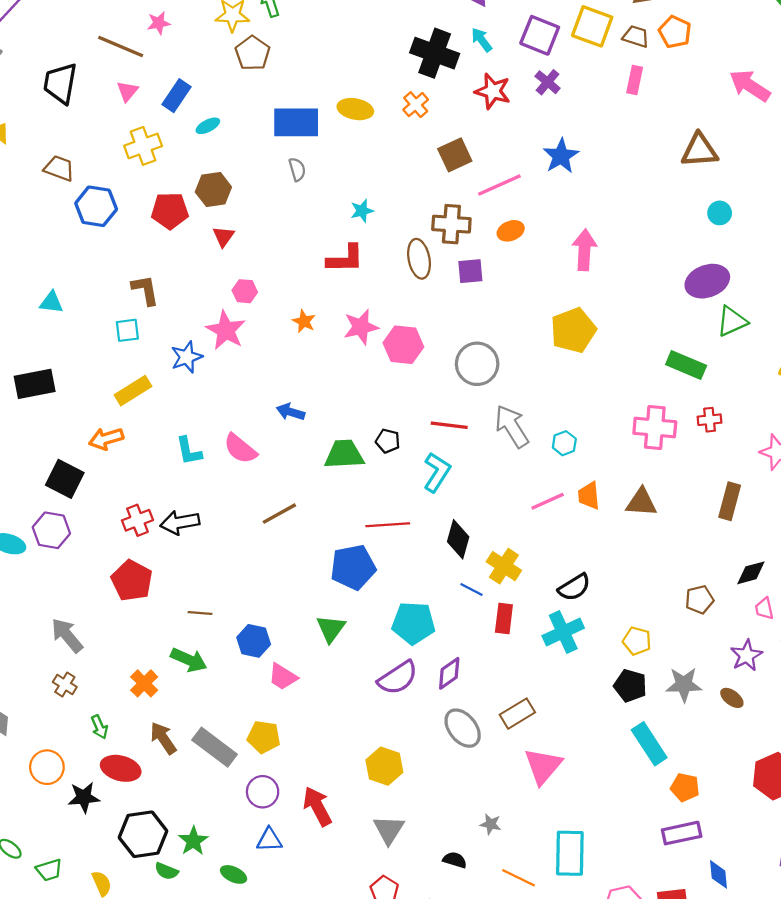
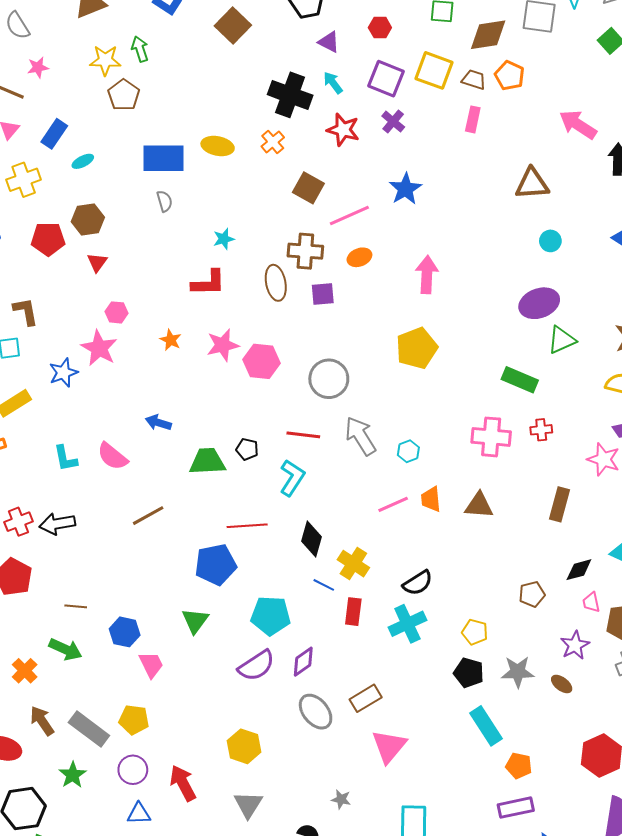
brown square: (455, 155) -> (308, 188), turned -36
pink trapezoid: (283, 677) -> (151, 665), turned -148
green star: (193, 841) -> (73, 775), moved

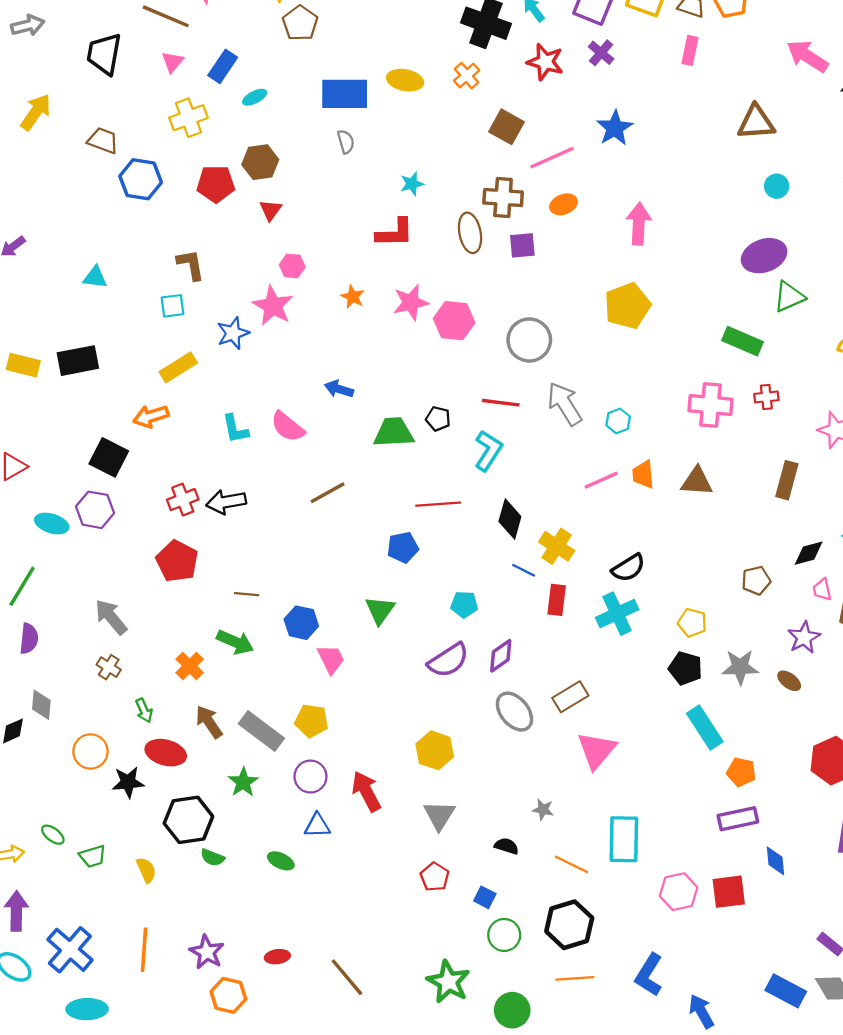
blue pentagon: (216, 565) -> (403, 547), size x0.7
cyan pentagon: (271, 616) -> (464, 604), size x0.6

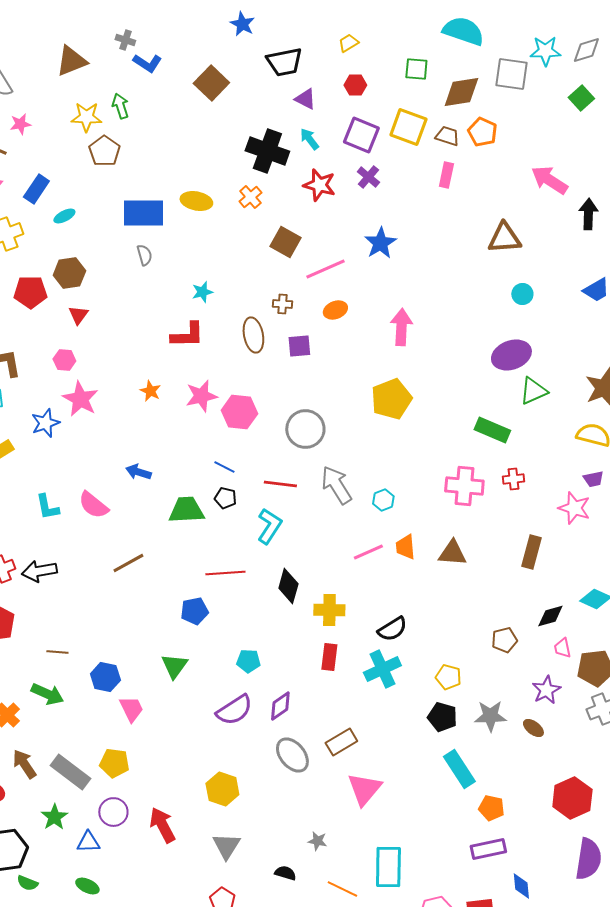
brown cross: (503, 198) -> (282, 304), size x0.6
pink hexagon: (292, 266) -> (64, 360), moved
yellow cross: (557, 546) -> (329, 610), turned -32
blue line: (524, 570) -> (224, 467), moved
blue triangle: (317, 826) -> (88, 842), moved

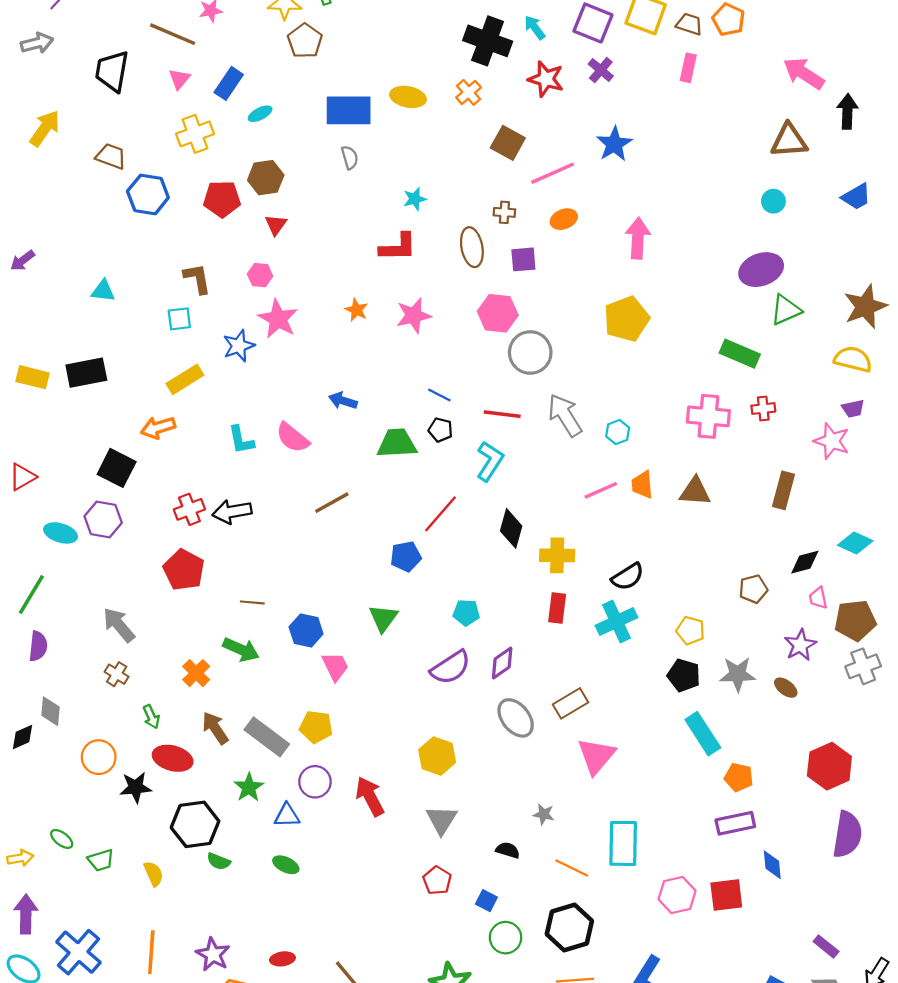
brown triangle: (504, 238) -> (789, 141), moved
pink hexagon: (239, 412) -> (498, 313), moved
red line: (225, 573) -> (441, 514), turned -45

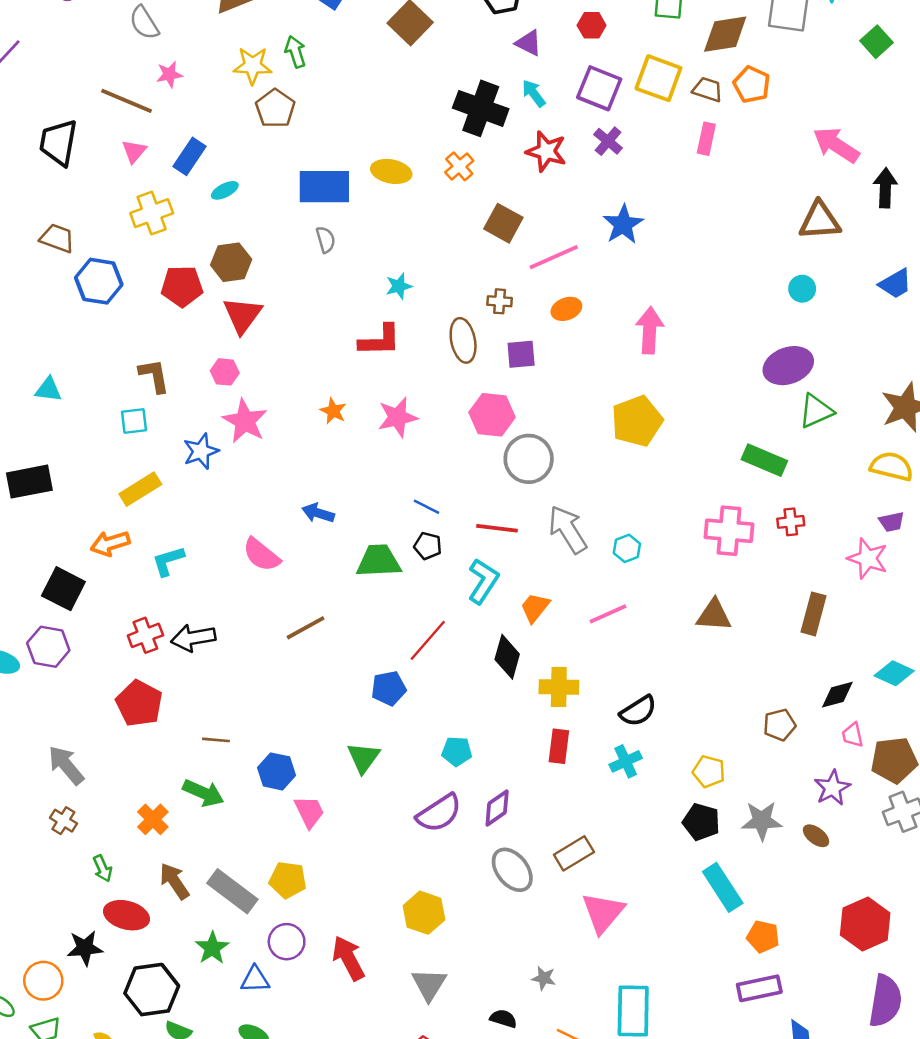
red triangle: (276, 225) -> (242, 315), size x1.6
cyan L-shape: (241, 440) -> (168, 561), moved, turned 84
orange trapezoid: (642, 485) -> (535, 608), moved, turned 44
cyan cross: (616, 622) -> (626, 761), size x0.7
orange circle: (99, 757) -> (43, 981), moved

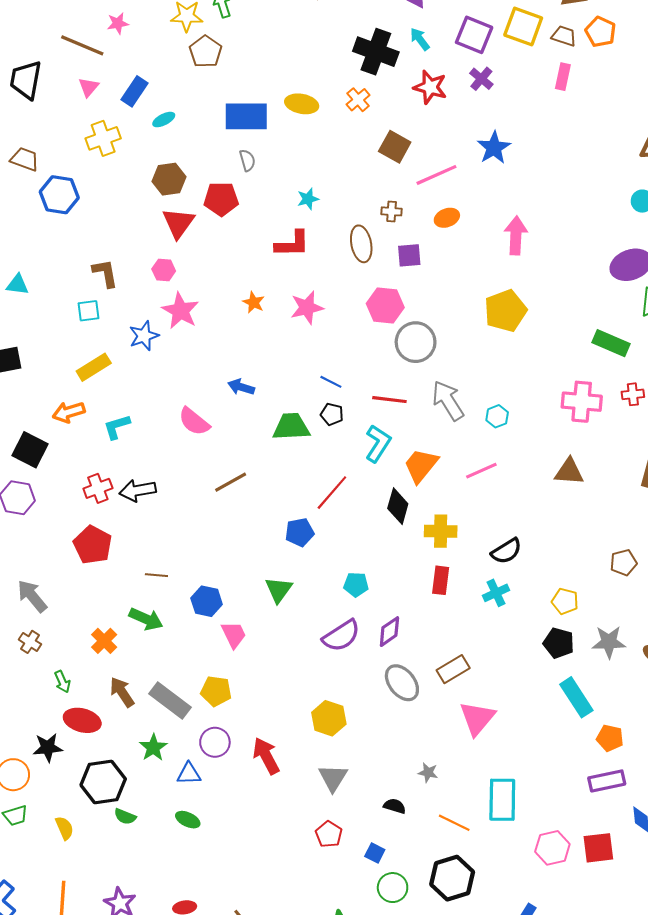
red pentagon: (182, 286) -> (221, 199), moved
orange trapezoid: (535, 608) -> (421, 465), size x1.4

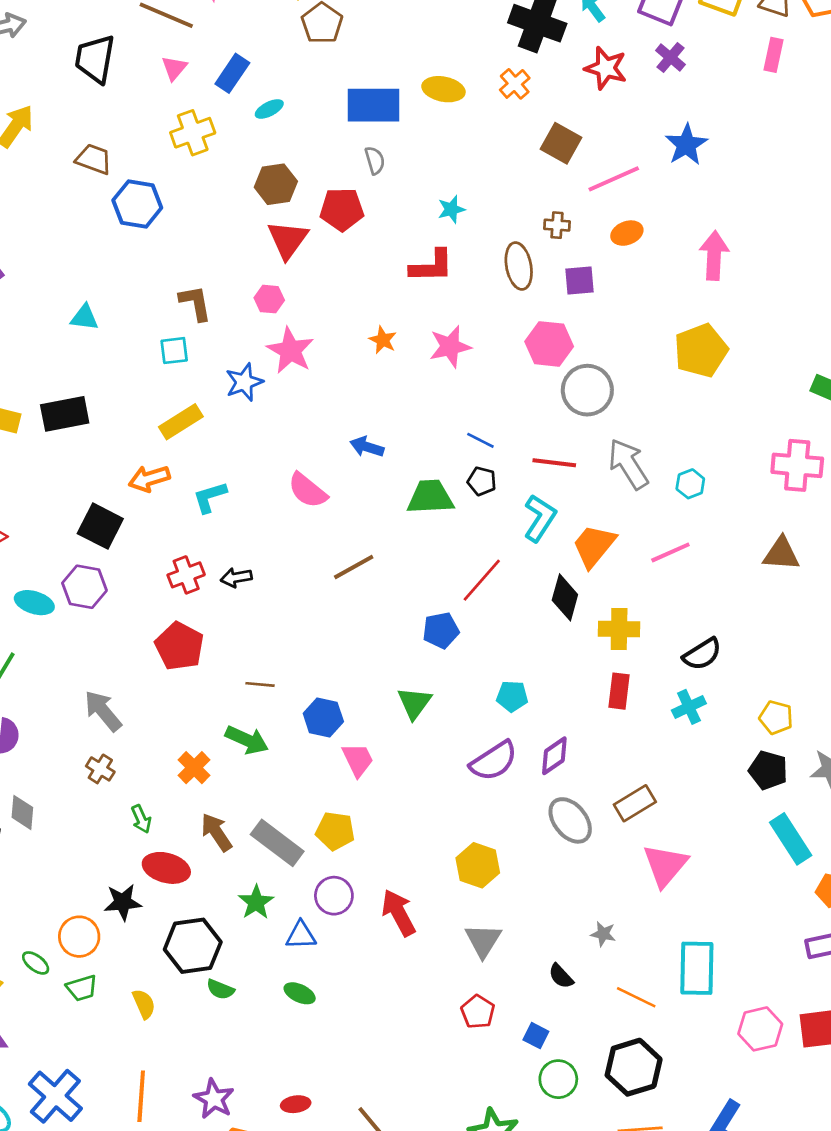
black arrow: (138, 490) -> (236, 578), size x0.7
black semicircle: (395, 806) -> (561, 976), turned -150

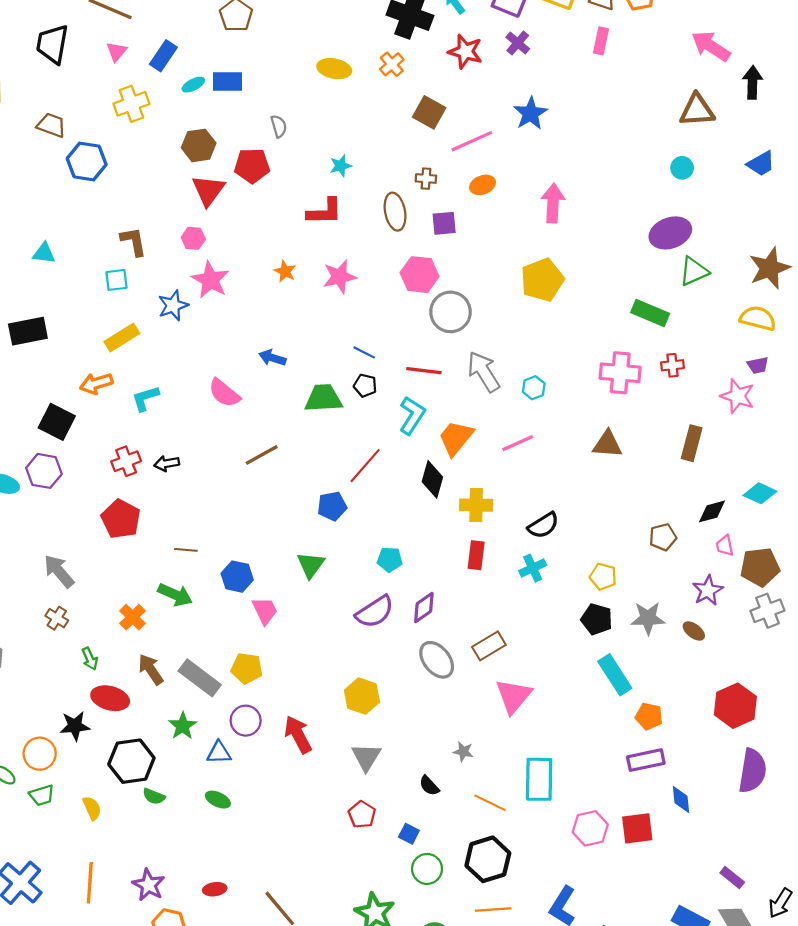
blue rectangle: (374, 105) -> (227, 81), moved, size x0.7

